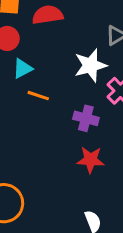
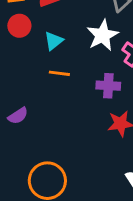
cyan triangle: (23, 69) -> (54, 41), moved

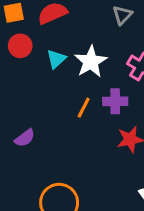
white star: (103, 35) -> (91, 62), moved
orange line: (59, 73) -> (84, 108), moved, turned -66

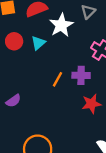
red circle: (20, 46) -> (14, 41), moved
white star: (91, 62) -> (61, 25), moved

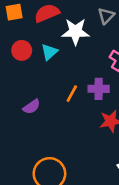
white star: (61, 25) -> (75, 32), turned 30
purple semicircle: (13, 101) -> (32, 107), moved

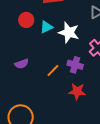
white star: (75, 32) -> (69, 32), moved
orange line: (72, 94) -> (53, 71), moved

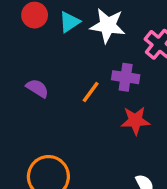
purple semicircle: (22, 64) -> (37, 88), turned -120

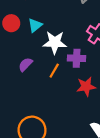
white star: (108, 26) -> (55, 42), moved
purple semicircle: (37, 88) -> (25, 64), moved, turned -72

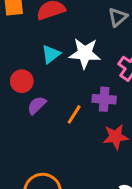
red circle: (11, 23) -> (22, 81), moved
white star: (55, 42) -> (85, 53), moved

